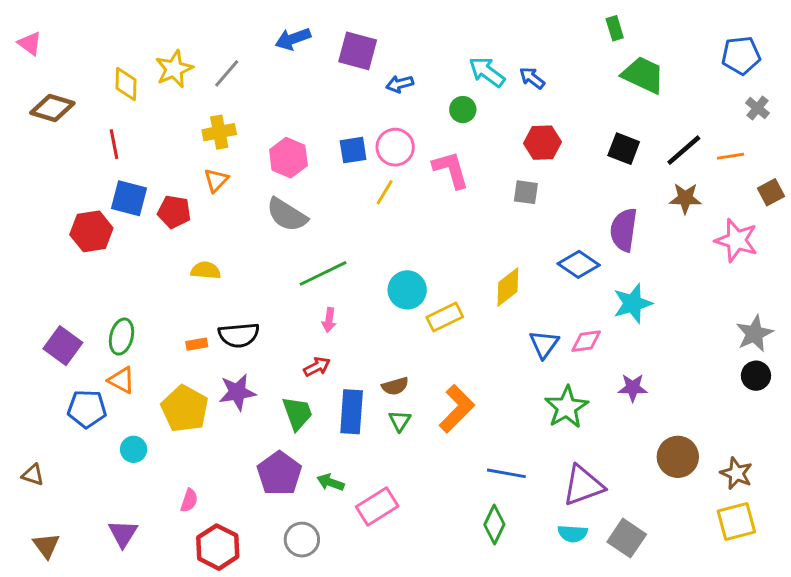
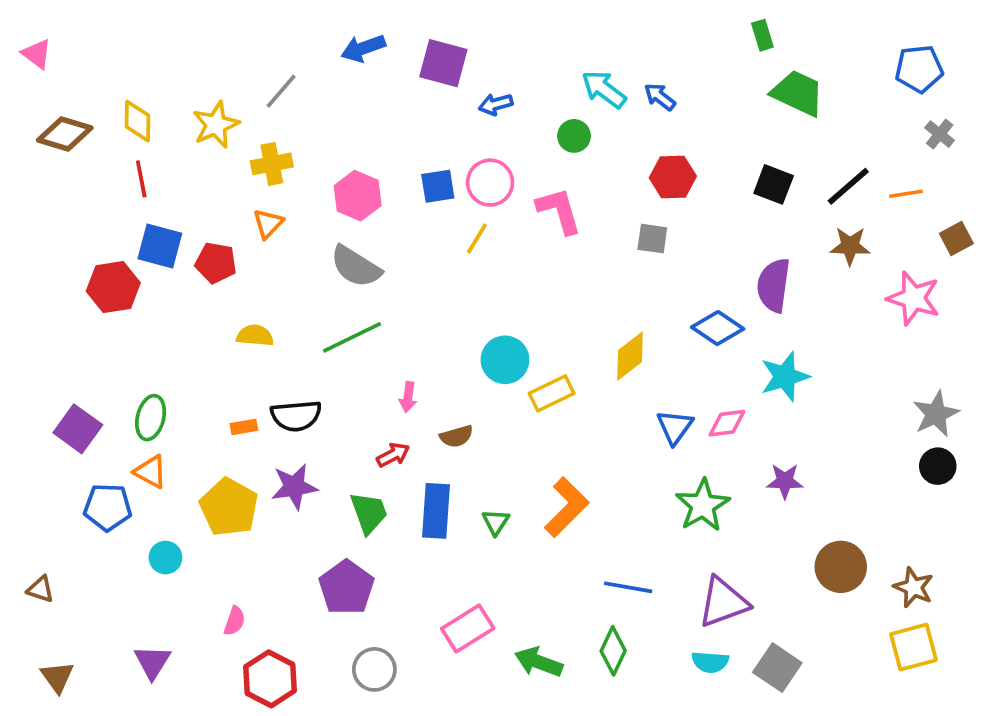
yellow star: (174, 69) -> (216, 125), moved
yellow diamond: (126, 84) -> (137, 121), moved
green line: (323, 273) -> (352, 337), moved
brown semicircle: (395, 386) -> (456, 436), moved
green arrow: (330, 482) -> (539, 662), moved, size x1.4

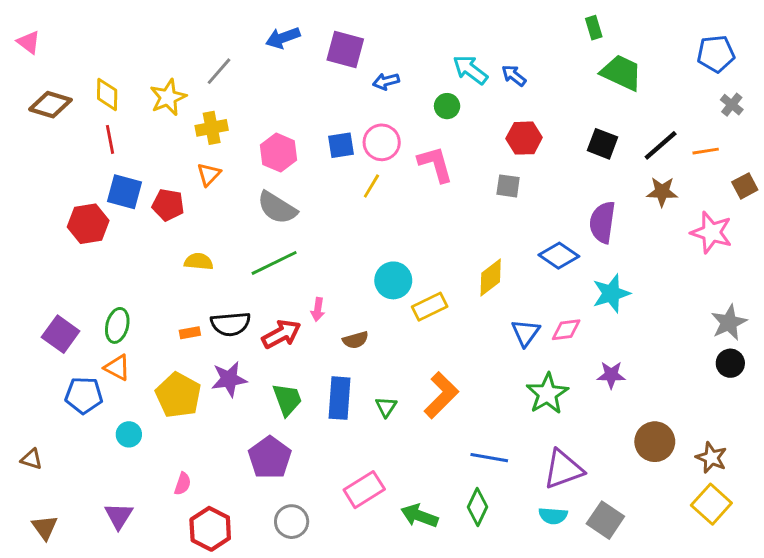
red arrow: (393, 455) -> (281, 334), moved, size x1.5
yellow square: (913, 647) -> (711, 504), turned -33

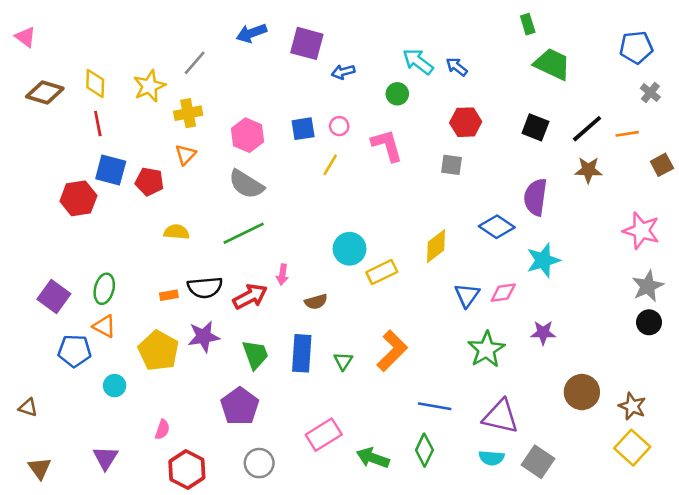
pink circle: (382, 142) -> (339, 126), size x0.6
pink star: (711, 232) -> (641, 231), moved
purple triangle: (563, 469) -> (501, 417), turned 33

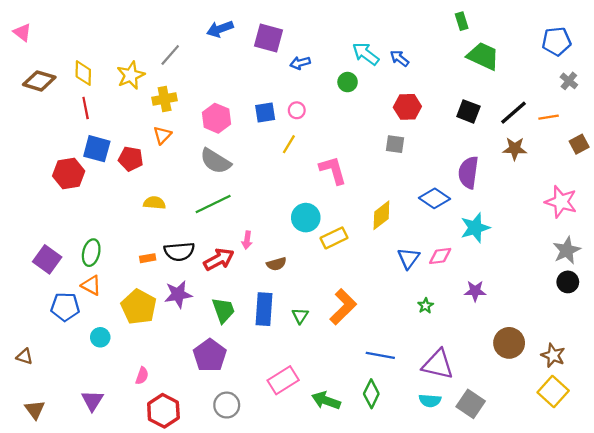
pink L-shape: (387, 145) -> (333, 170), moved
green star: (486, 349) -> (425, 306), size x0.5

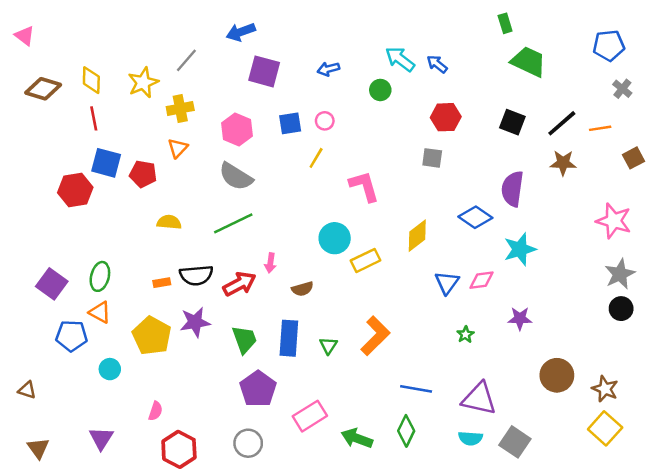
purple square: (268, 38) -> (264, 71), moved
purple pentagon: (210, 355) -> (258, 389), moved

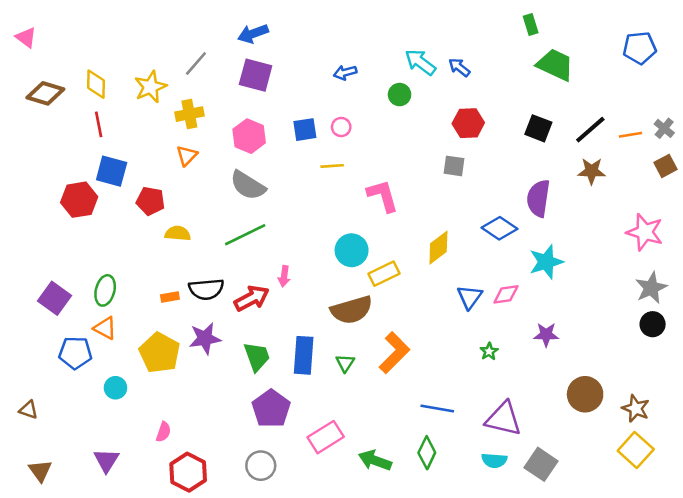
purple square: (264, 71) -> (256, 75), moved
gray cross: (622, 89) -> (664, 128), moved
yellow line: (316, 158) -> (332, 166), turned 55
red pentagon: (143, 174) -> (150, 201), moved
brown semicircle: (302, 289) -> (352, 310), moved, size x1.8

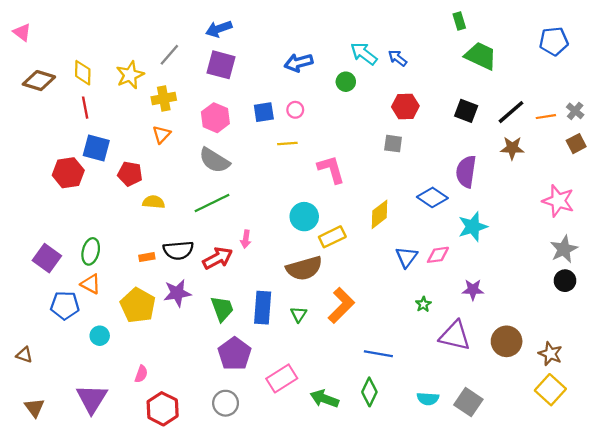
blue arrow: (345, 73) -> (299, 63), size x1.4
purple triangle: (503, 419) -> (455, 336), moved
purple triangle: (106, 460) -> (92, 399), size x1.4

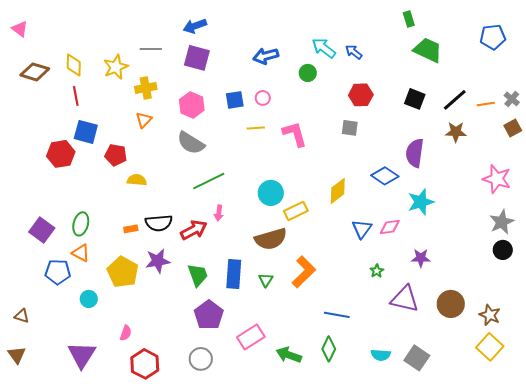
gray line: (169, 55) -> (151, 49), turned 50
pink L-shape: (331, 169) -> (295, 134), moved
green line: (212, 203) -> (209, 181), moved
brown triangle: (34, 408) -> (17, 355), moved

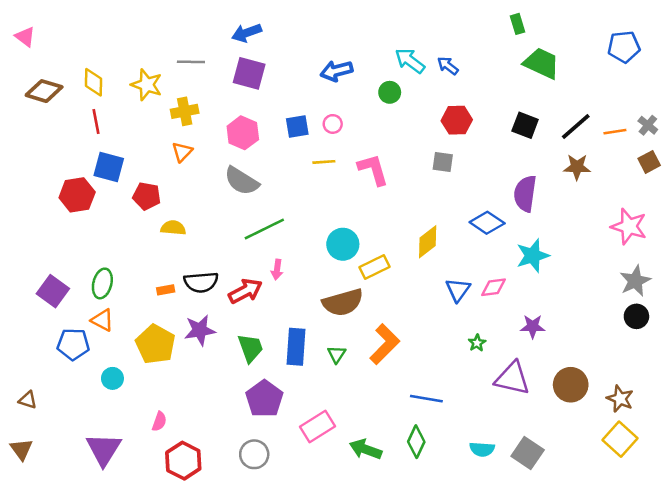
yellow star: (116, 67) -> (147, 85), turned -30

